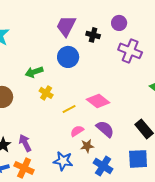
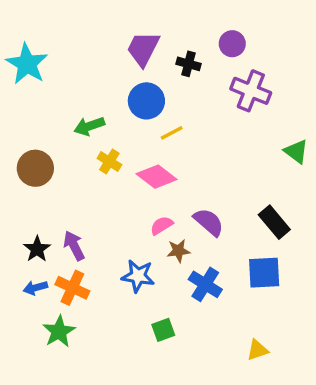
pink diamond: (98, 101) -> (157, 177), moved
yellow line: (69, 109) -> (172, 133), moved

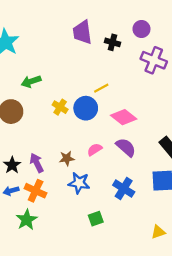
purple trapezoid: (143, 49) -> (82, 32), turned -35
blue circle: (146, 101) -> (86, 108), moved
green arrow: (89, 126) -> (31, 81), moved
pink diamond: (157, 177) -> (124, 117), moved
brown star: (178, 251) -> (67, 158), moved

